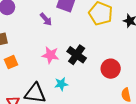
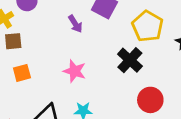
black cross: (77, 55) -> (130, 60), moved

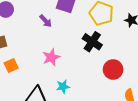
pink star: (75, 71) -> (51, 57), turned -30

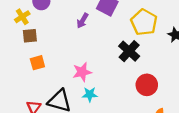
purple arrow: (46, 21) -> (83, 21), turned 64
pink star: (51, 57) -> (82, 72), moved

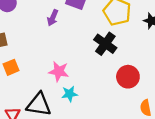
pink star: (82, 72) -> (59, 71), turned 30

